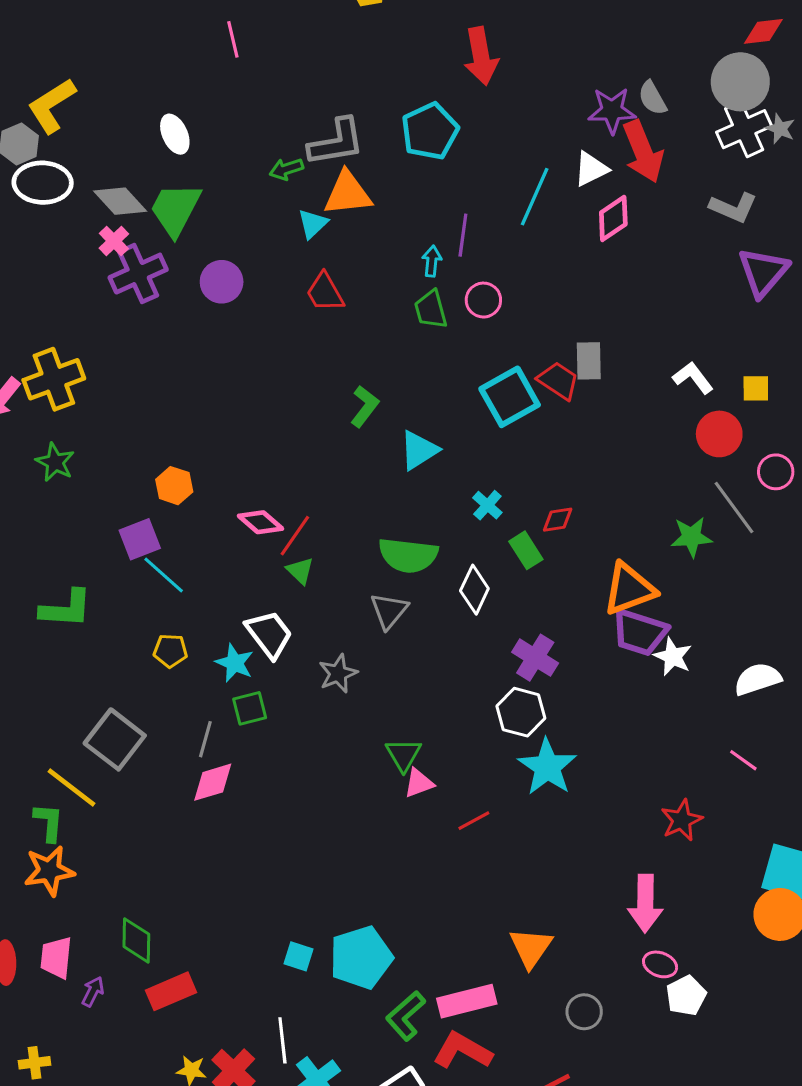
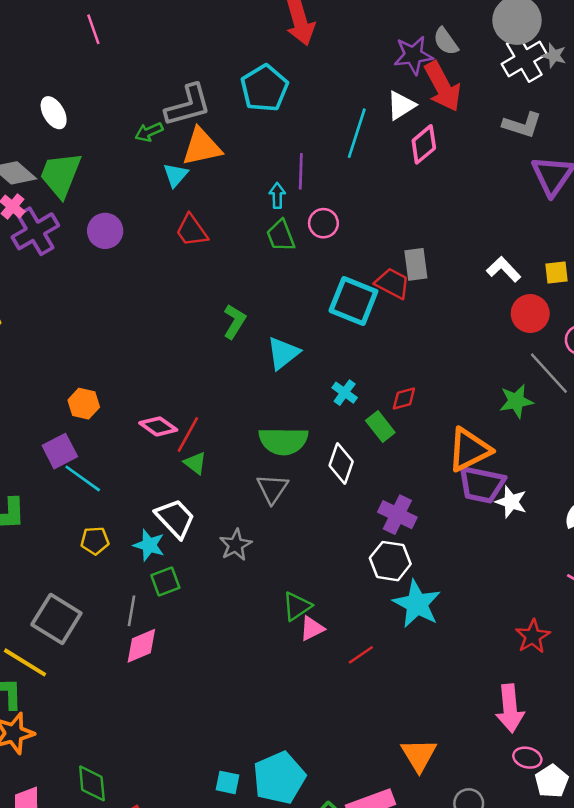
cyan square: (510, 397) -> (353, 301), turned -33
green triangle: (403, 755) -> (297, 606), turned 32

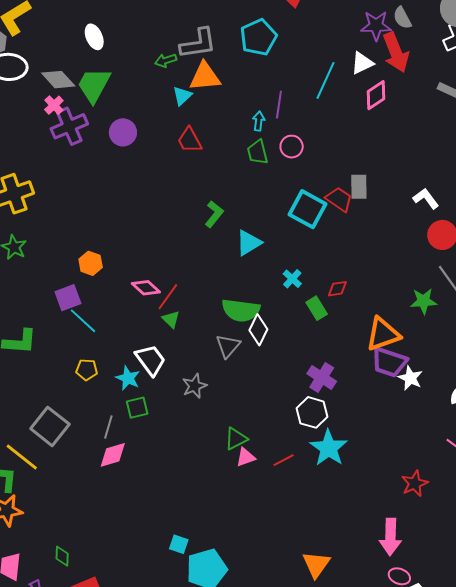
white diamond: (341, 464) -> (258, 330), moved
red line: (361, 655) -> (284, 460), moved
cyan square: (228, 782) -> (179, 544), moved
green diamond: (92, 783) -> (62, 556), size x0.7

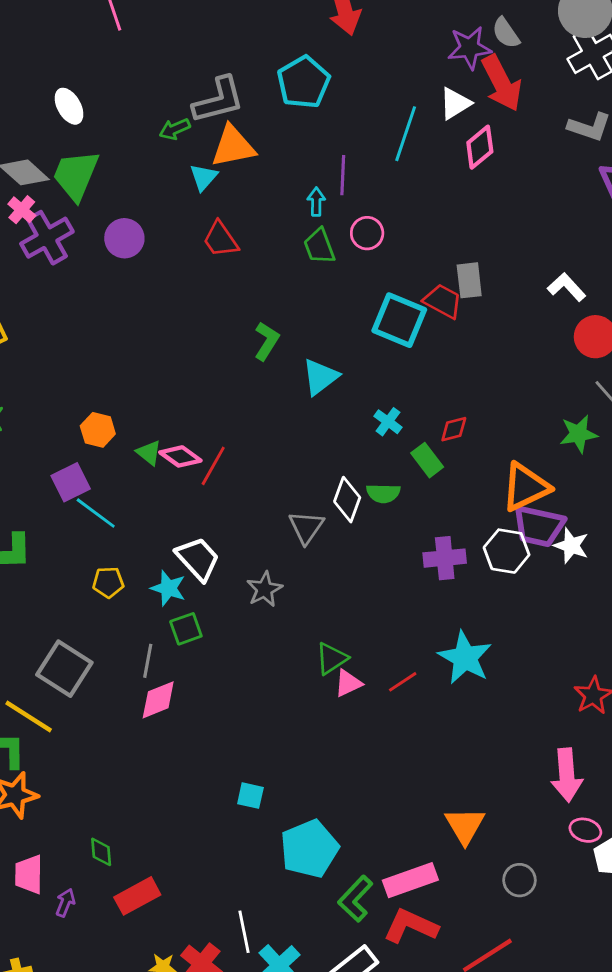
green semicircle: (241, 310) -> (383, 493), moved, size x0.6
green triangle: (171, 319) -> (149, 453), moved
purple cross: (322, 377) -> (445, 558), turned -32
white hexagon: (312, 412) -> (507, 551), moved
cyan square: (179, 544) -> (250, 796), moved

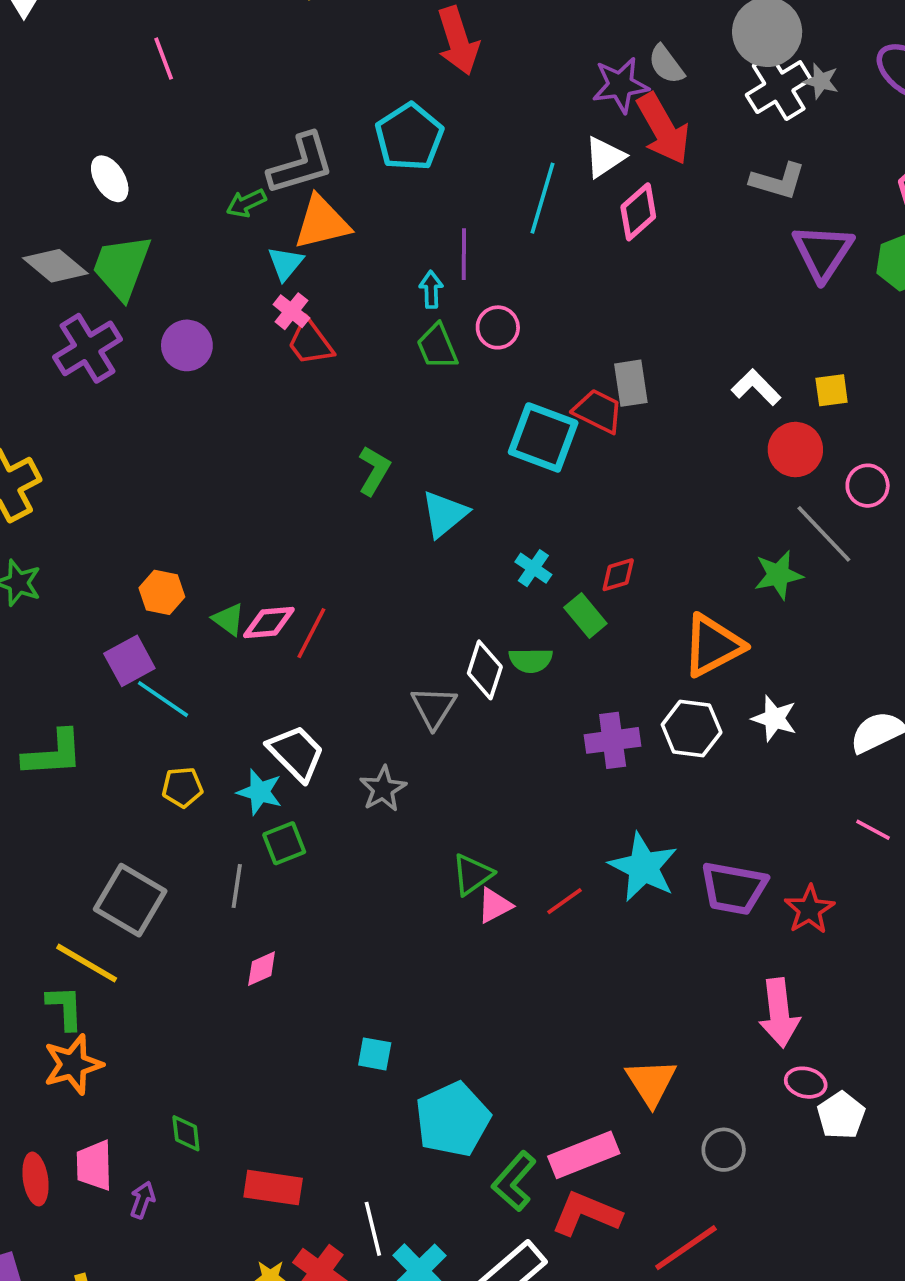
pink cross: (22, 210) -> (291, 311), moved
pink diamond: (180, 456) -> (269, 623), turned -39
purple trapezoid: (539, 526) -> (734, 888), moved
pink diamond: (158, 700) -> (262, 969), moved, size x0.7
red rectangle: (137, 896) -> (273, 1188), moved, turned 39

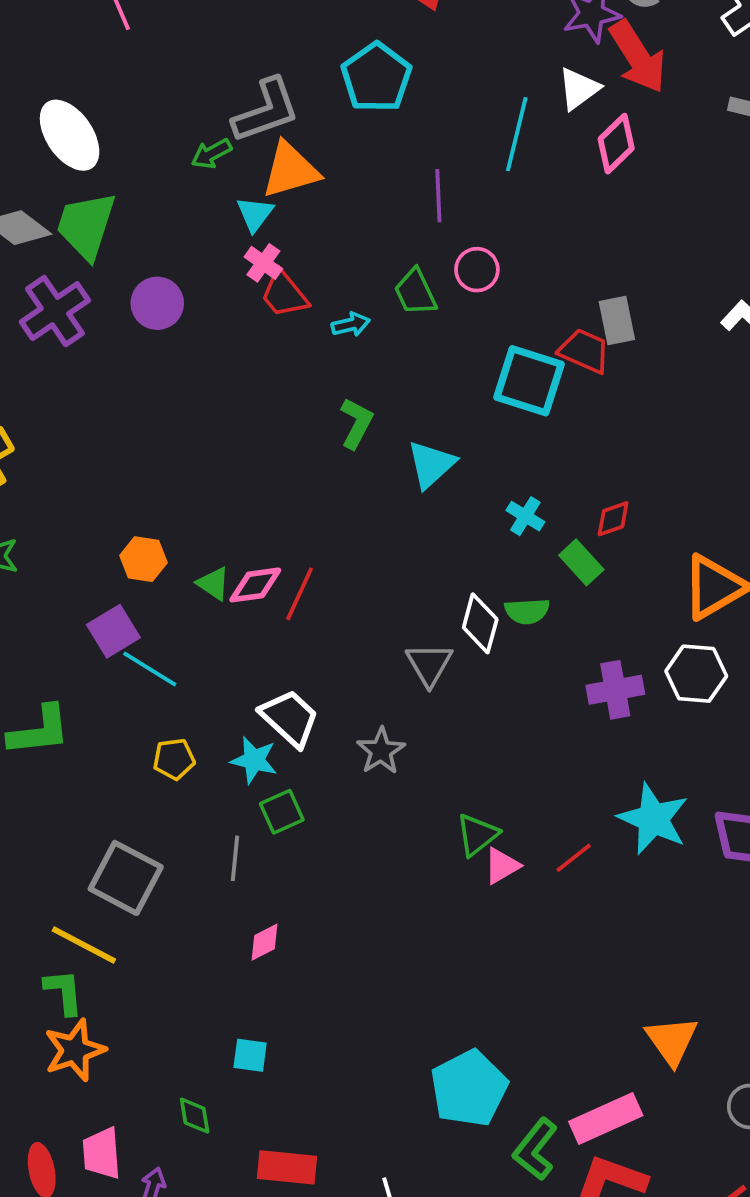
white ellipse: (110, 179) -> (70, 135), size x1.5
cyan arrow: (431, 290) -> (351, 324), moved, turned 81
cyan square: (375, 1054) -> (250, 1055), moved

